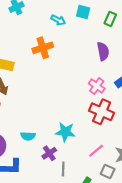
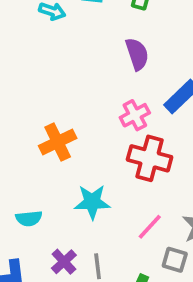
orange cross: (43, 48) -> (58, 142), moved
pink cross: (97, 86) -> (135, 115), turned 35
purple cross: (49, 153) -> (64, 262), moved

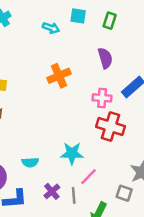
pink cross: (135, 115) -> (102, 98), turned 30
orange cross: (58, 142) -> (59, 76), moved
pink line: (150, 227) -> (89, 177), moved

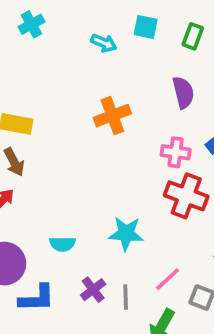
pink line: (89, 177) -> (167, 279), moved

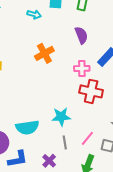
cyan semicircle: (63, 244) -> (27, 127), size x1.6
purple cross: (93, 290) -> (49, 161), moved
gray line: (126, 297) -> (65, 142), moved

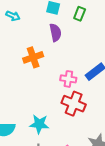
cyan arrow: (34, 14) -> (13, 16), moved
purple semicircle: (81, 35) -> (55, 33), moved

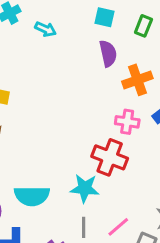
orange cross: (33, 57) -> (137, 80), moved
red cross: (74, 104) -> (110, 157), moved

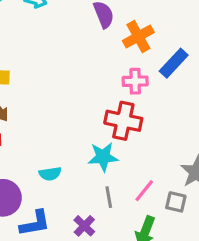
cyan semicircle: (32, 196) -> (50, 174), size x0.6

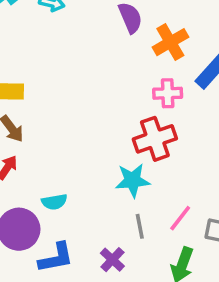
red cross: (123, 121) -> (155, 139), turned -30
cyan semicircle: (50, 174) -> (54, 202), moved

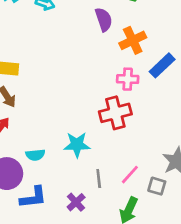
cyan star: (132, 180) -> (77, 145), moved

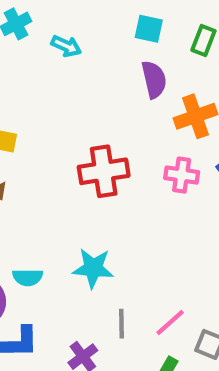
red cross: (115, 113) -> (104, 171), moved

